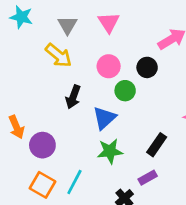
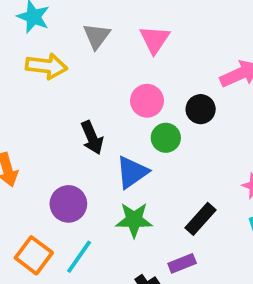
yellow arrow: (59, 55) -> (46, 66), moved, turned -40
black arrow: (73, 97) -> (92, 138), turned -50
purple circle: (42, 145) -> (68, 204), moved

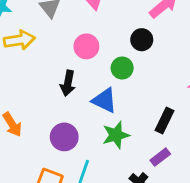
pink circle: (147, 101) -> (86, 46), moved
black arrow: (92, 138) -> (68, 83), turned 50
blue triangle: (132, 172) -> (104, 100), turned -44

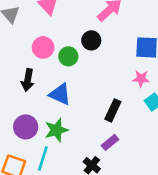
green circle: (122, 68) -> (68, 56), moved
green star: (116, 135) -> (56, 130), moved

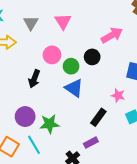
pink star: (141, 79) -> (118, 95), moved
blue triangle: (60, 94) -> (74, 88), moved
cyan line: (43, 159) -> (34, 145), turned -60

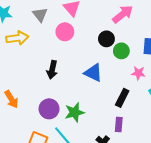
pink circle: (52, 55) -> (65, 32), moved
green circle: (71, 66) -> (121, 51), moved
purple rectangle: (91, 143) -> (119, 124), turned -48

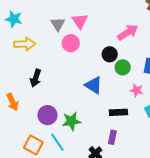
gray triangle: (40, 15) -> (58, 24), moved
black arrow: (52, 70) -> (36, 78), moved
black rectangle: (122, 98) -> (118, 112), turned 54

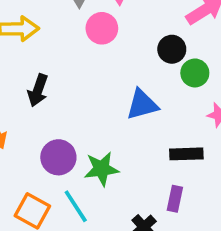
blue triangle: (94, 85) -> (142, 105), turned -48

